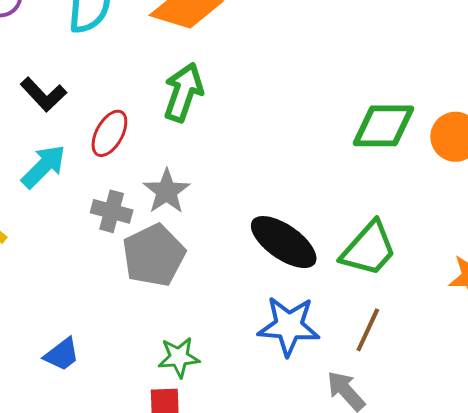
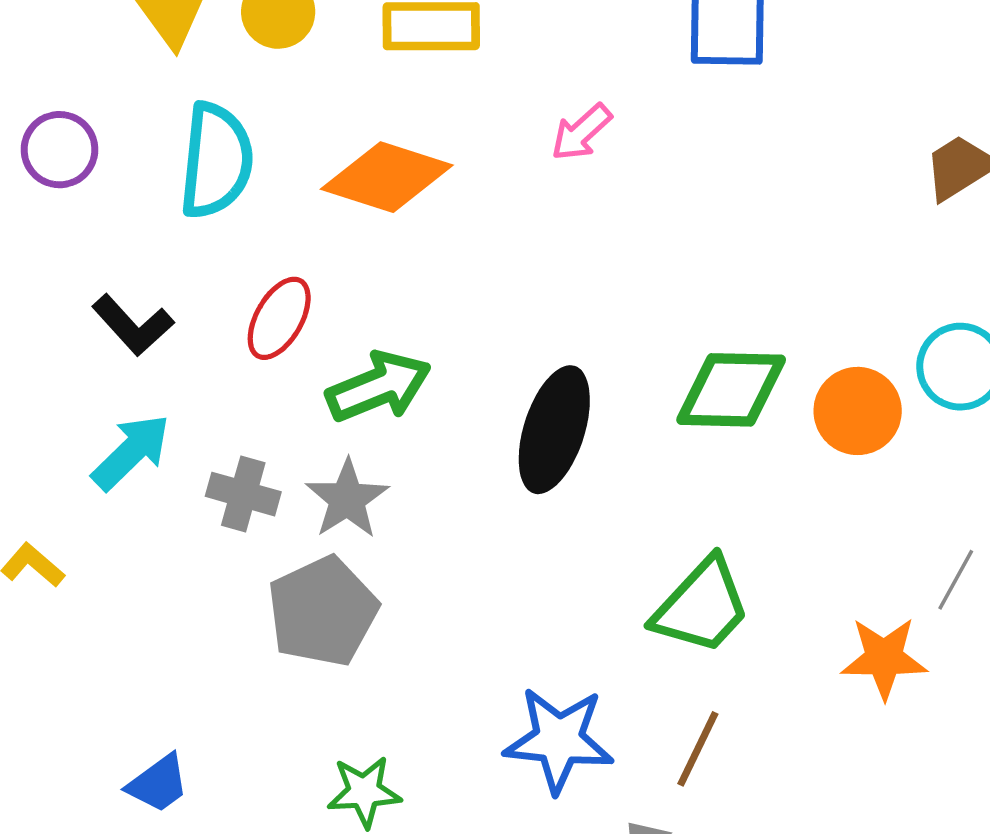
green arrow: (183, 92) -> (379, 387), moved, turned 48
red ellipse: (109, 133) -> (279, 318), moved
gray cross: (112, 211) -> (243, 494), moved
black ellipse: (284, 242) -> (554, 430), moved, turned 72

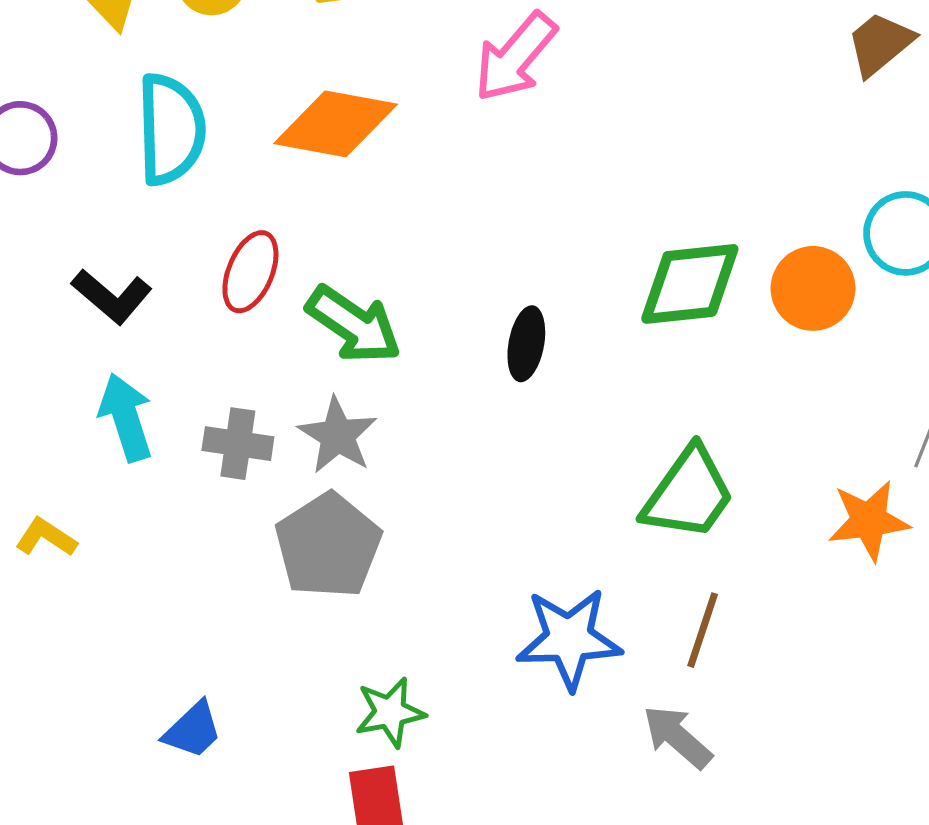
pink arrow: (581, 132) -> (515, 57), size x1.5
green arrow: (379, 387) -> (354, 325), turned 64
black ellipse: (554, 430) -> (526, 344), size x0.6
cyan arrow: (131, 452) -> (126, 417), turned -56

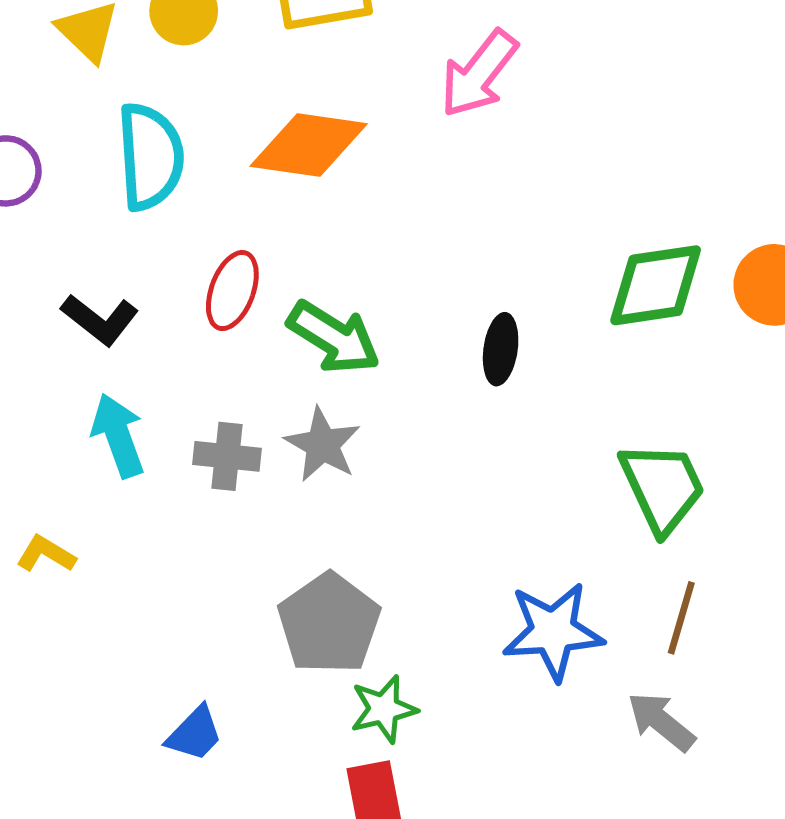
green trapezoid: (689, 494) -> (662, 487), turned -58
gray pentagon: (328, 546) -> (329, 624), moved

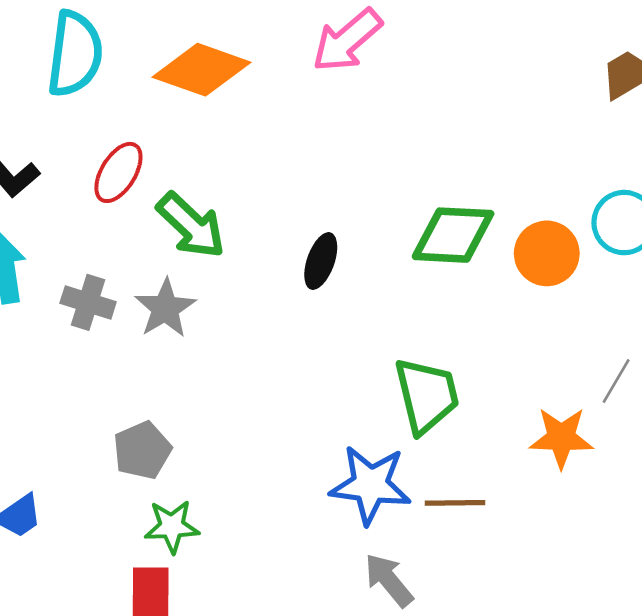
brown line: (681, 618) -> (455, 503), moved, turned 62
gray pentagon: (329, 624) -> (142, 450), size x0.7
blue star: (553, 631) -> (370, 485), moved

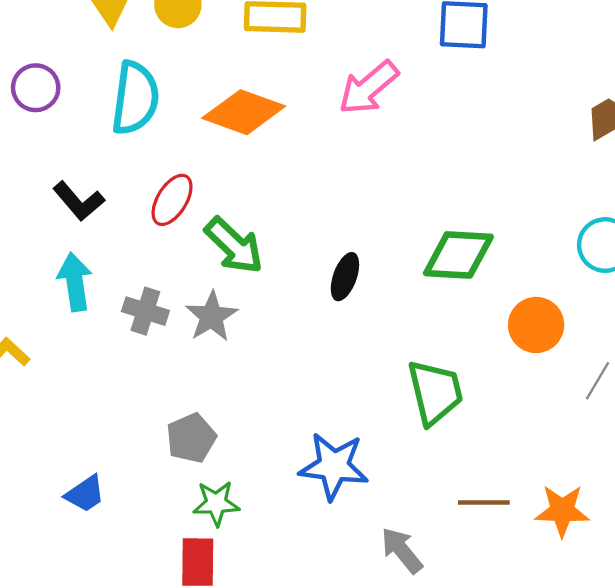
orange circle: (547, 253) -> (536, 325), moved
orange star: (561, 438) -> (562, 511), moved
blue star: (370, 485) -> (334, 466), moved
brown line: (455, 503) -> (484, 502), moved

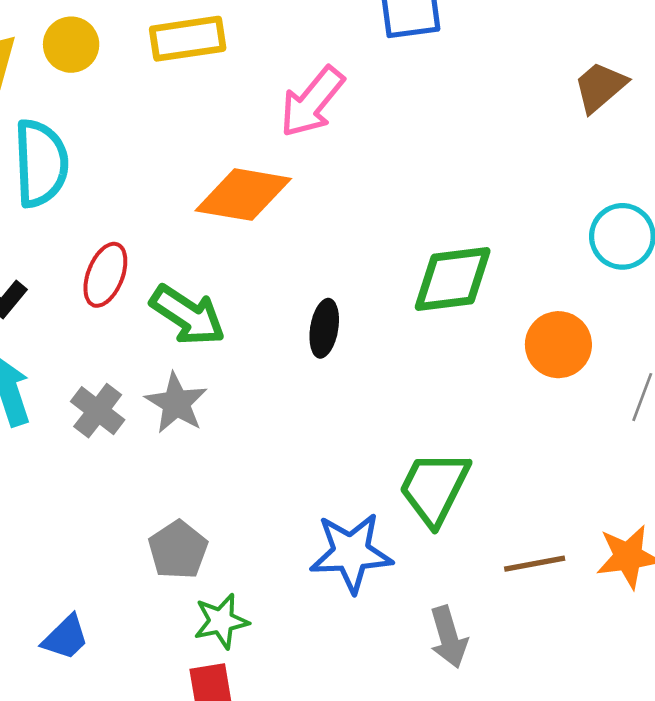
orange diamond: (244, 112) -> (243, 195), moved
gray cross: (145, 311) -> (98, 411), turned 30
green trapezoid: (435, 392) -> (434, 488), moved, turned -130
gray arrow: (402, 550) -> (449, 637), turned -147

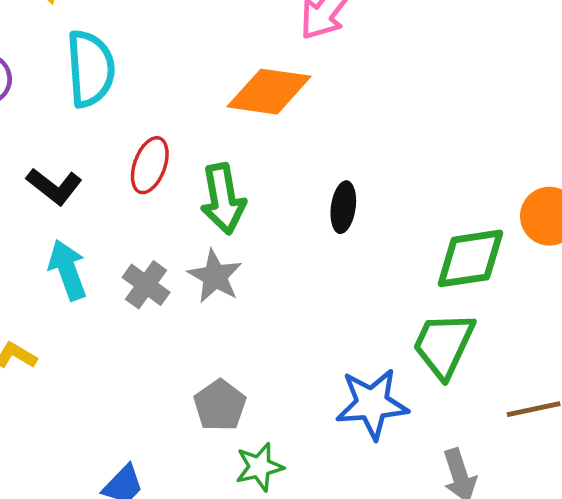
green diamond: (453, 279) -> (470, 258), moved
green arrow: (188, 315) -> (223, 199), turned 48

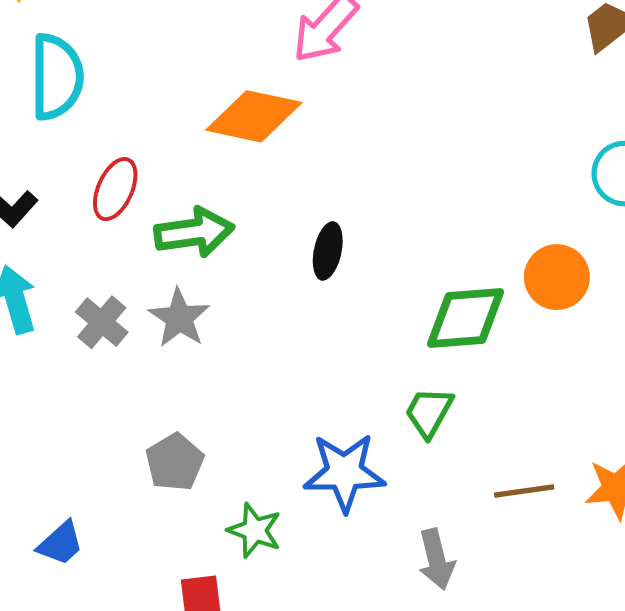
green arrow: (223, 199) -> (194, 232), turned -92
green trapezoid: (444, 345) -> (429, 412), size x0.7
green star: (259, 467) -> (255, 530), moved, turned 30

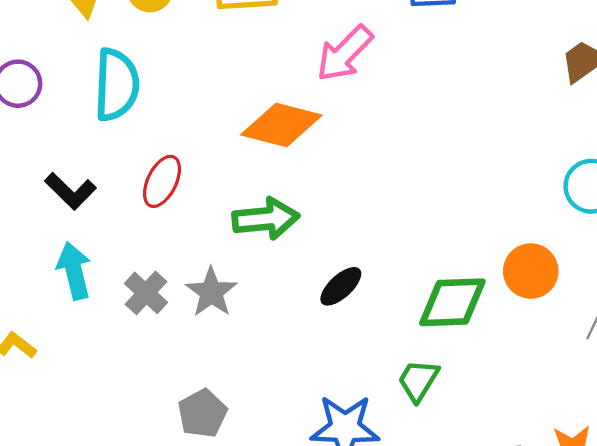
green arrow: (194, 232) -> (266, 219), moved
black ellipse: (328, 251) -> (341, 286), moved, turned 33

